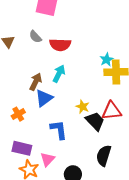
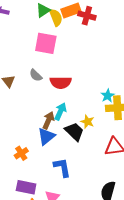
brown arrow: (36, 82) -> (48, 120), moved
yellow star: (83, 107) -> (87, 122), moved
black trapezoid: (95, 121) -> (74, 132), moved

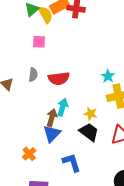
pink square: (46, 43) -> (39, 42), size x0.6
gray semicircle: (36, 75) -> (33, 75), turned -120
cyan star: (108, 96) -> (108, 76), moved
black trapezoid: (74, 132) -> (89, 132), moved

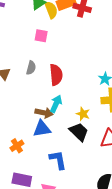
red semicircle: (59, 78) -> (56, 75), turned -95
brown arrow: (52, 118) -> (44, 113), turned 78
blue triangle: (52, 134) -> (42, 129), turned 30

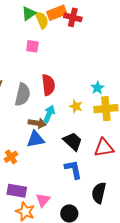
gray semicircle: (31, 68) -> (23, 95), moved, size x1.6
yellow star: (83, 114) -> (76, 106), moved
blue L-shape: (58, 160) -> (73, 169), moved

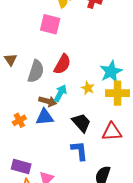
pink square: (32, 46) -> (50, 24), size x1.5
red semicircle: (48, 85) -> (62, 64), turned 30
cyan star: (97, 88) -> (111, 72), size x1.6
orange cross: (11, 157) -> (19, 120), moved

